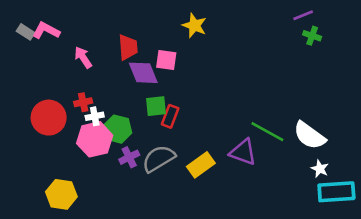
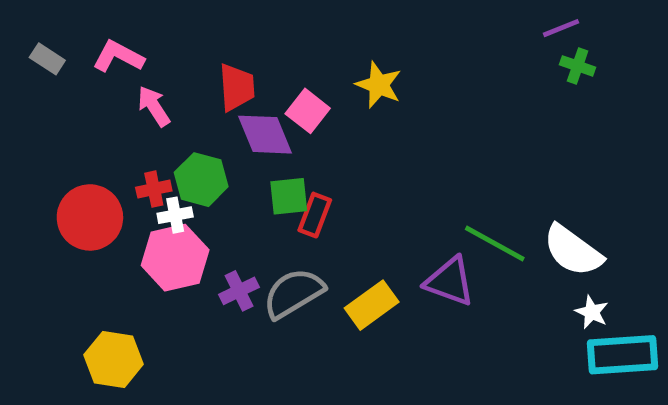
yellow star: (194, 25) -> (379, 85), moved
pink L-shape: (46, 31) -> (118, 56), moved
pink square: (166, 60) -> (308, 111), turned 30
green hexagon: (118, 129) -> (201, 180), moved

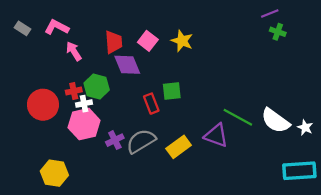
pink square: (308, 111) -> (148, 41), moved
green square: (289, 196) -> (172, 91), moved
red rectangle: (315, 215) -> (151, 104), turned -42
white star: (592, 312) -> (305, 127), moved

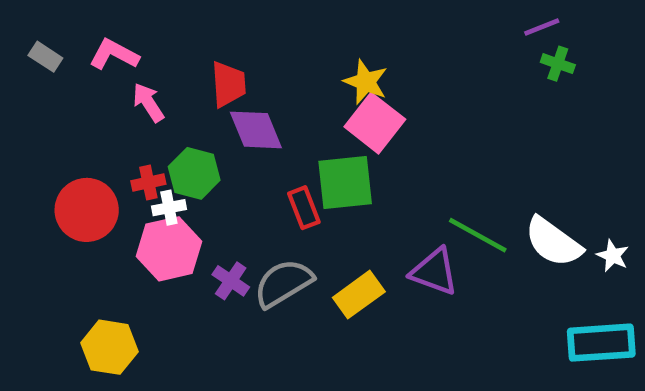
pink square: (148, 41) -> (375, 123), moved, size x1.4
green square: (172, 91) -> (345, 183), size x1.5
purple cross: (115, 140) -> (231, 281), turned -30

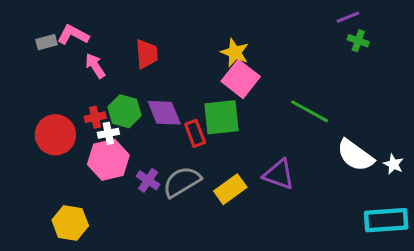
gray rectangle: (45, 57) -> (47, 42), moved, turned -48
purple diamond: (256, 130) -> (164, 113), moved
green line: (478, 235) -> (310, 111), moved

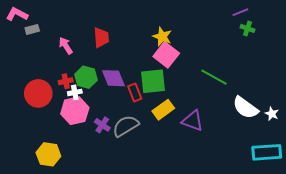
pink L-shape: (73, 35) -> (17, 14), moved
yellow rectangle: (230, 189) -> (163, 110), moved

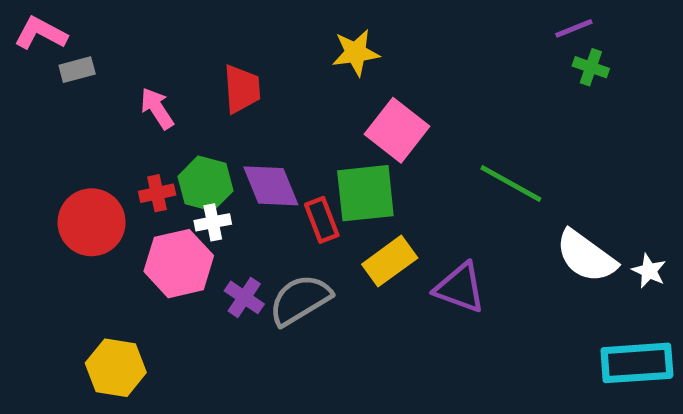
yellow star: (162, 37) -> (356, 53), moved, turned -30
white cross: (75, 92) -> (213, 222), moved

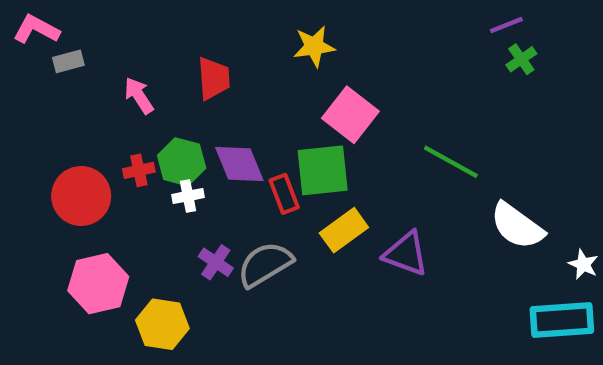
green cross: (591, 67) -> (521, 59), turned 36
pink hexagon: (179, 264) -> (98, 284), moved
white star: (649, 271) -> (583, 264), moved
yellow hexagon: (116, 368) -> (162, 324), moved

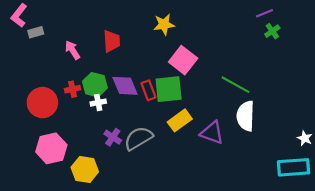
pink L-shape: (36, 29) -> (19, 15), turned -80
red rectangle: (284, 194) -> (148, 90), moved
white semicircle: (517, 226) -> (246, 116), moved, turned 56

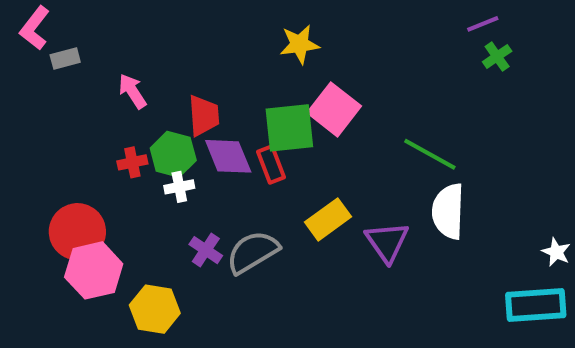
red trapezoid: (112, 41) -> (204, 116), moved
green square: (169, 89) -> (289, 128), moved
red circle: (42, 103) -> (77, 232), moved
purple triangle: (212, 133) -> (387, 242), turned 35

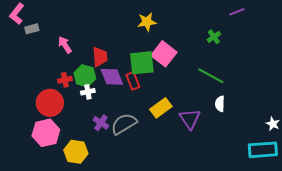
green cross: (497, 56) -> (214, 37), moved
white semicircle: (448, 211) -> (220, 104), size x0.6
red circle: (77, 232) -> (50, 103), moved

